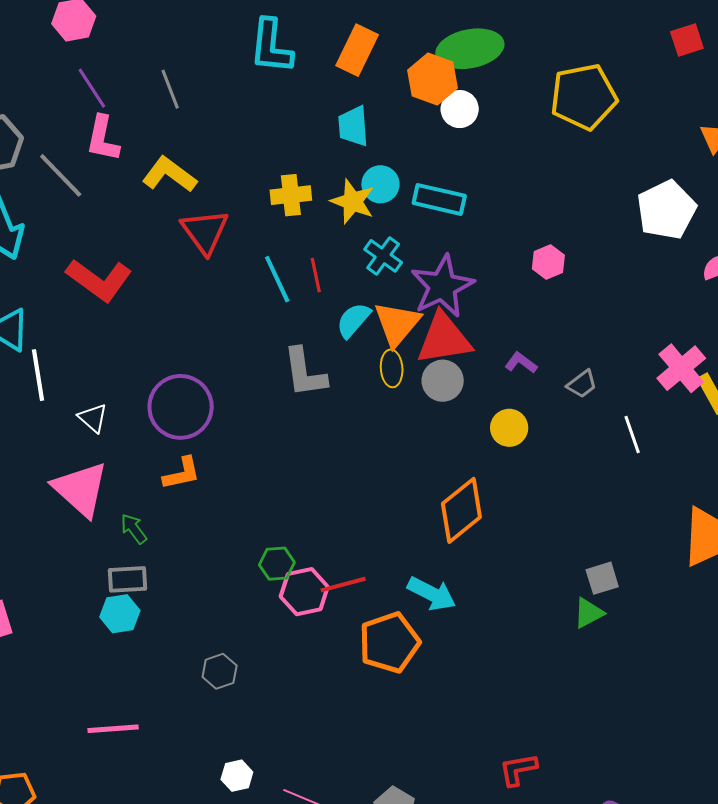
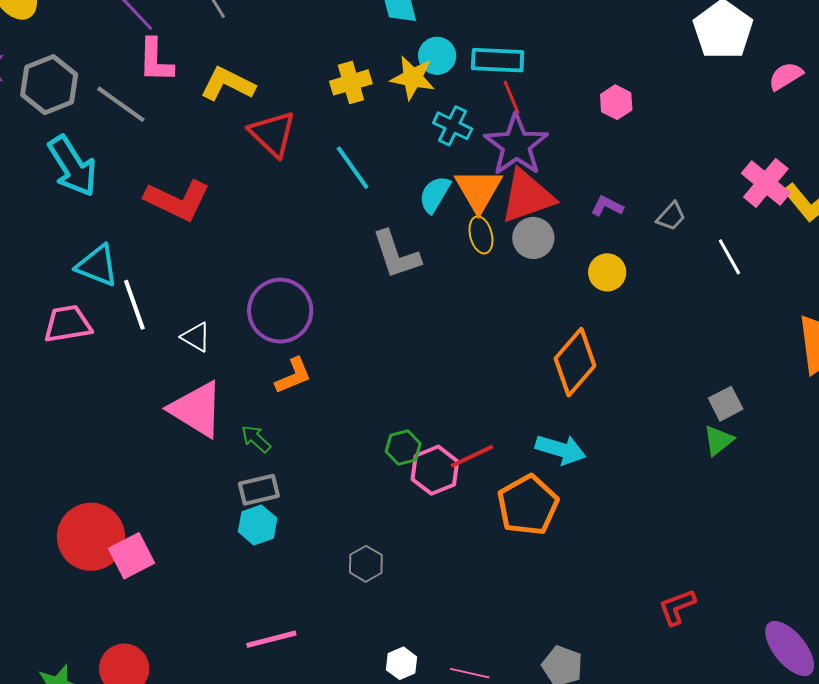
red line: (316, 275) -> (511, 97), moved

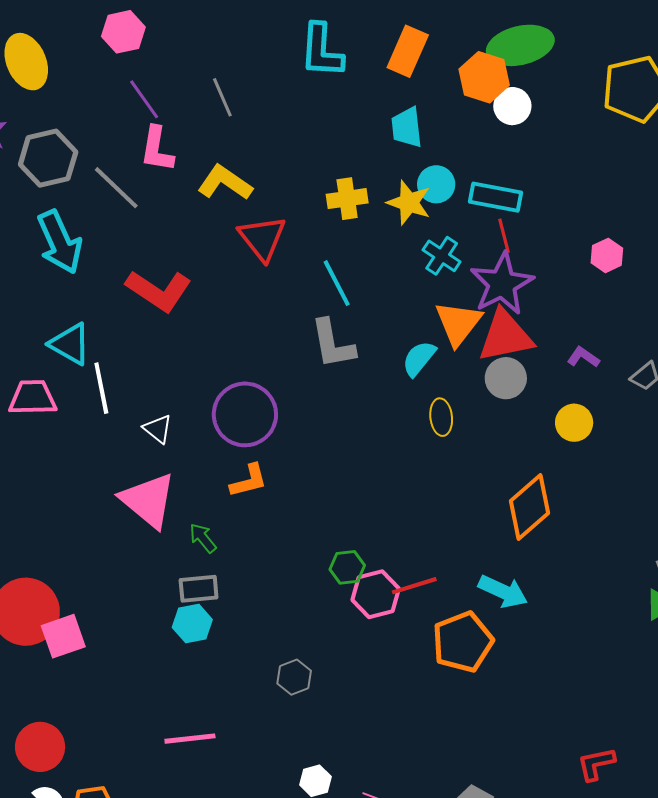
cyan semicircle: (435, 194) -> (419, 359), moved
yellow ellipse: (481, 235) -> (441, 417), moved
gray L-shape: (396, 255) -> (333, 344), moved

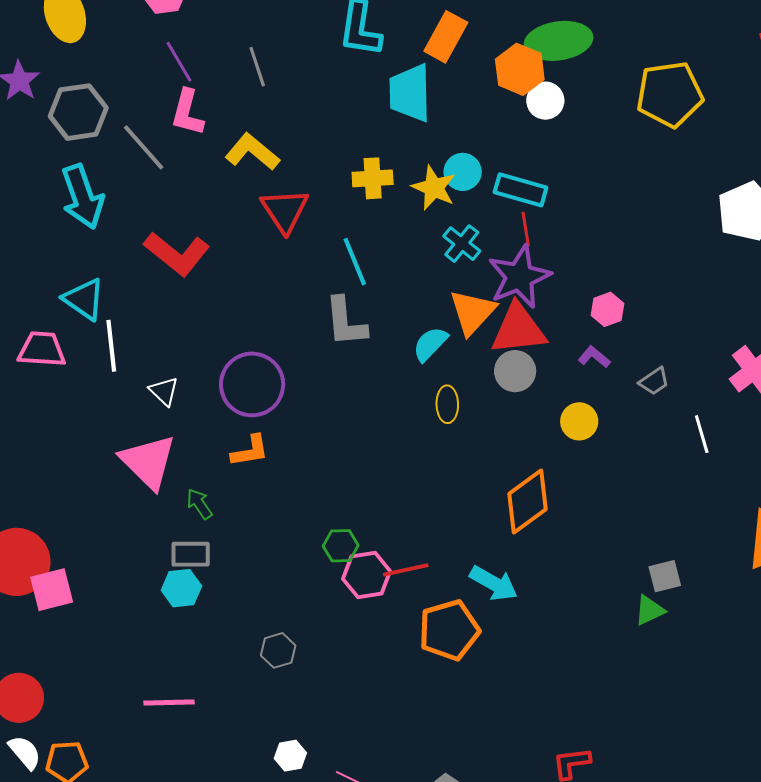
cyan trapezoid: (407, 127) -> (410, 93), moved, size x1.4
pink hexagon: (607, 255) -> (607, 309), moved

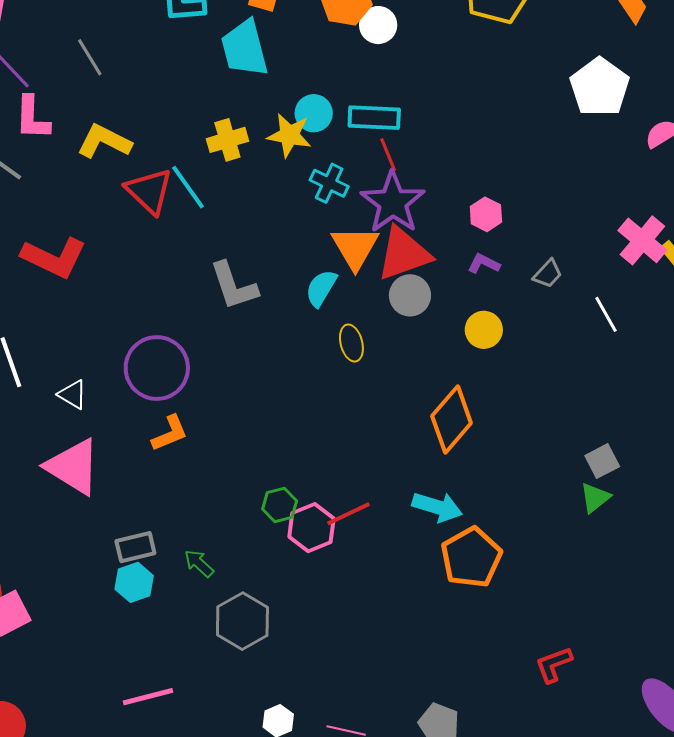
cyan line: (355, 262) -> (188, 187), moved
green arrow: (199, 504) -> (199, 563), moved
orange pentagon: (449, 630) -> (471, 557), moved
gray hexagon: (278, 650) -> (242, 621), size x1.6

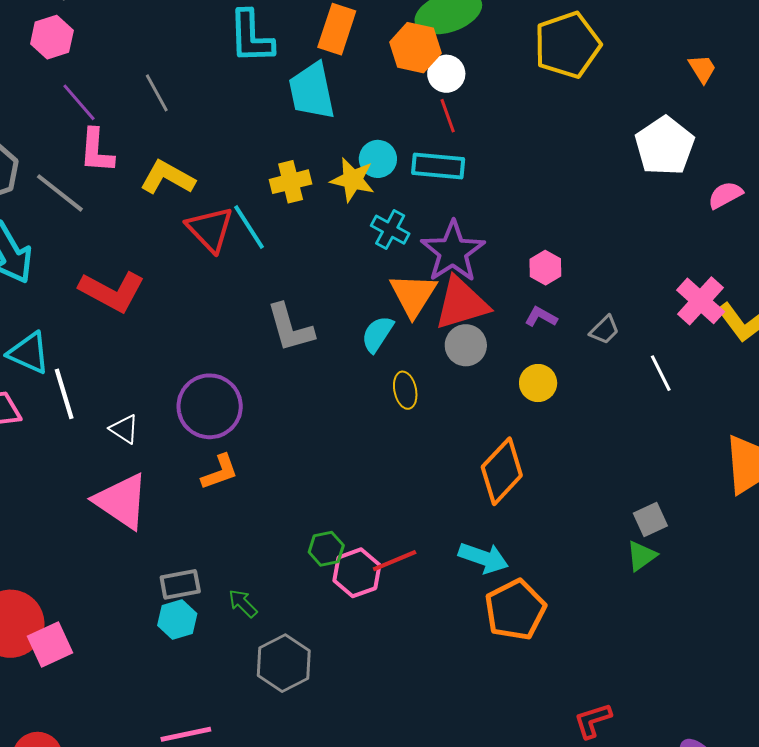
red line: (388, 155) -> (448, 116), moved

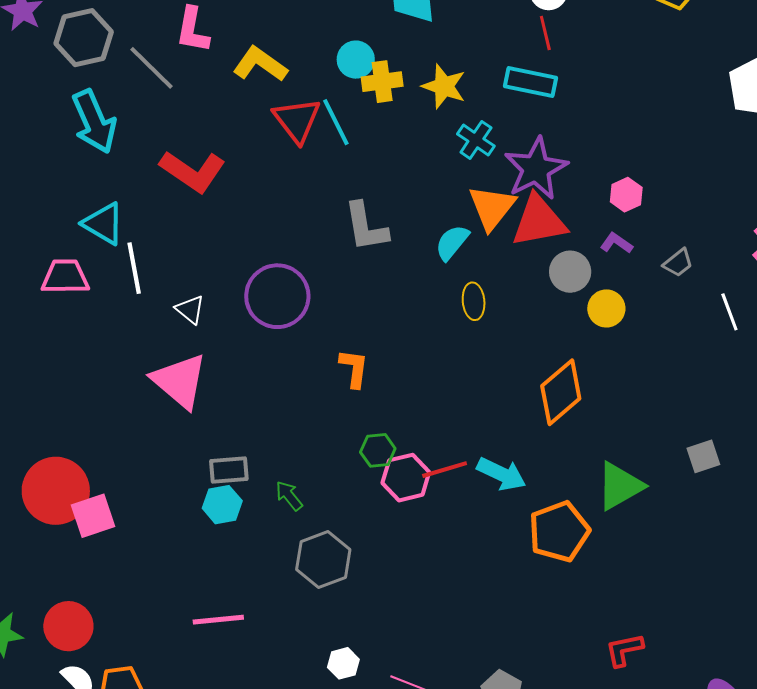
cyan circle: (378, 159) -> (356, 60), moved
gray circle: (466, 345) -> (570, 272), moved
orange L-shape: (220, 472) -> (354, 368), moved, turned -69
green triangle: (642, 556) -> (620, 486), moved, size x1.6
cyan arrow: (484, 558) -> (501, 474), moved

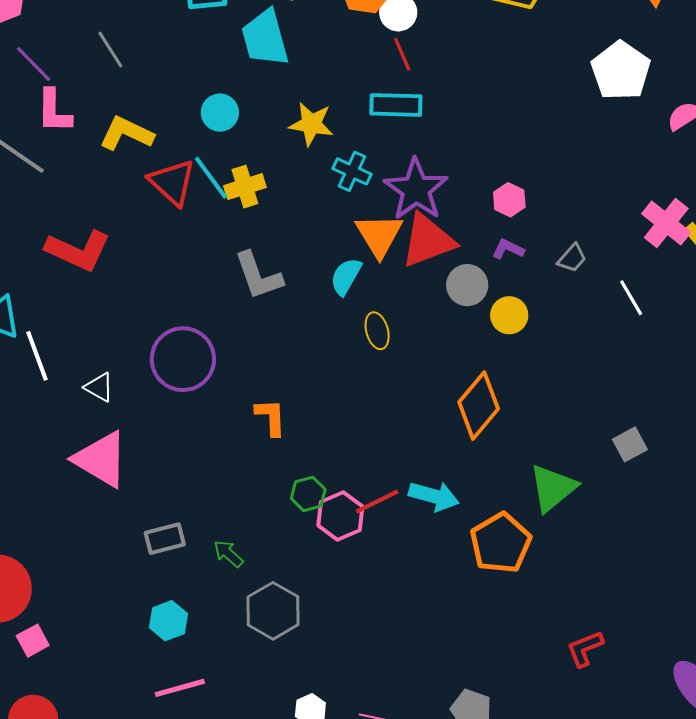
yellow cross: (382, 82) -> (245, 187), moved
cyan hexagon: (222, 505) -> (168, 621), moved
pink square: (93, 516) -> (33, 641), moved, size x0.7

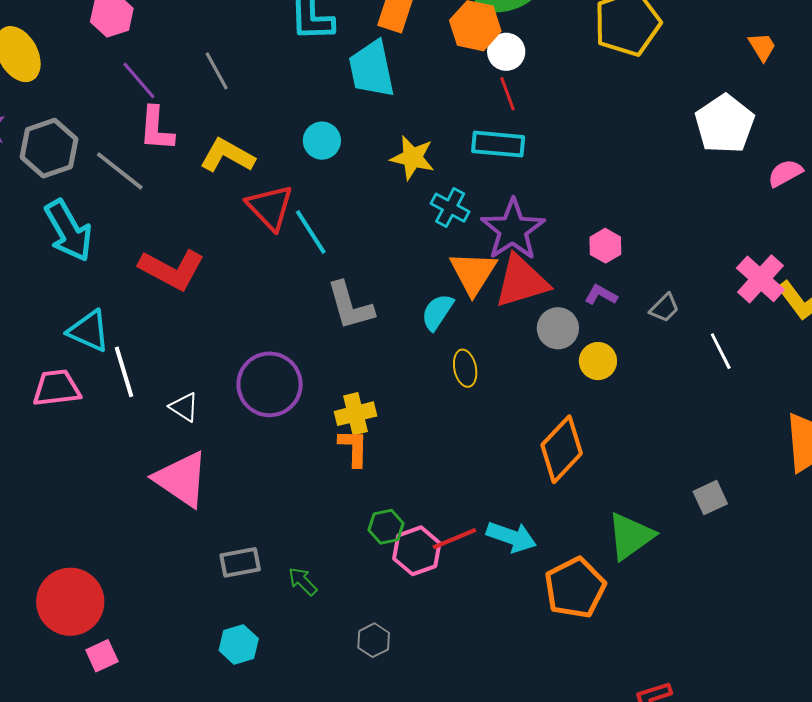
cyan line: (211, 178) -> (311, 232), moved
yellow cross: (245, 187) -> (355, 414), moved
gray hexagon: (273, 611) -> (374, 640), moved, size x0.6

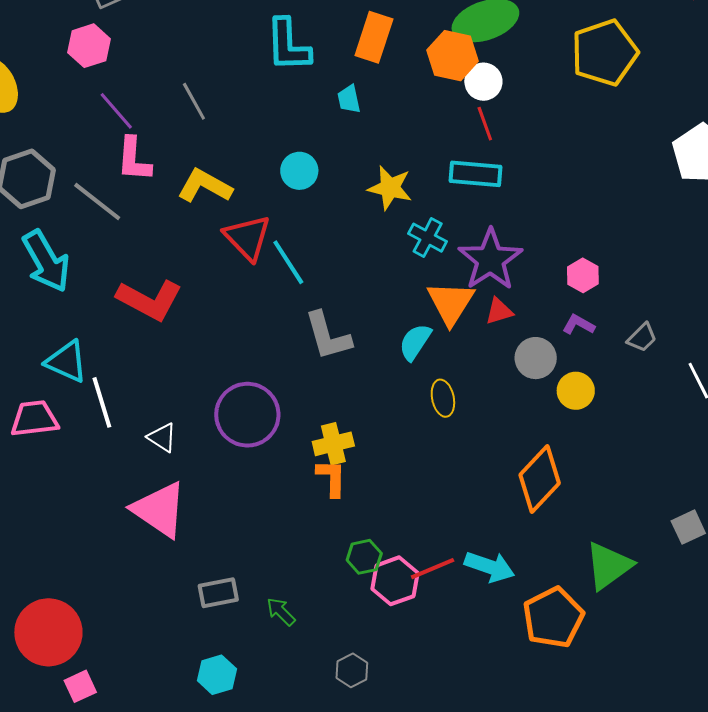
cyan trapezoid: (372, 69) -> (349, 99), size x0.5
red triangle: (521, 281) -> (499, 311), size x0.5

